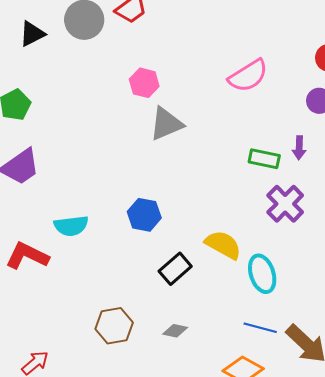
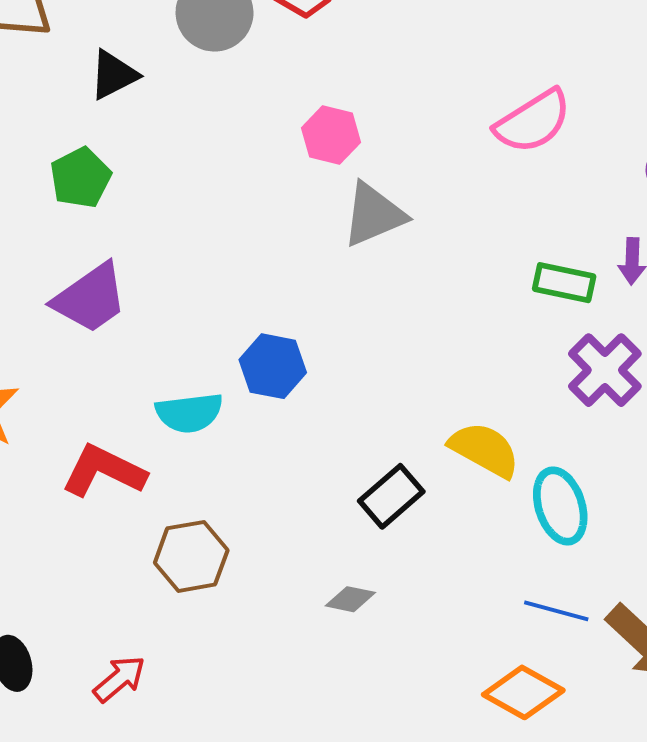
black triangle: (32, 34) -> (114, 75), moved
blue hexagon: (144, 215) -> (273, 366), moved
brown hexagon: (114, 326) -> (191, 556), moved
gray diamond: (175, 331) -> (350, 599), moved

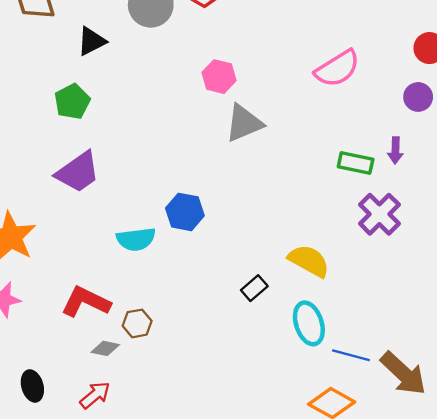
red L-shape: (104, 471) -> (86, 302), moved
black rectangle: (391, 496) -> (254, 288), size x0.7
cyan ellipse: (560, 506) -> (309, 323), moved
brown hexagon: (191, 556) -> (137, 323), size x0.7
gray diamond: (350, 599) -> (105, 348), moved

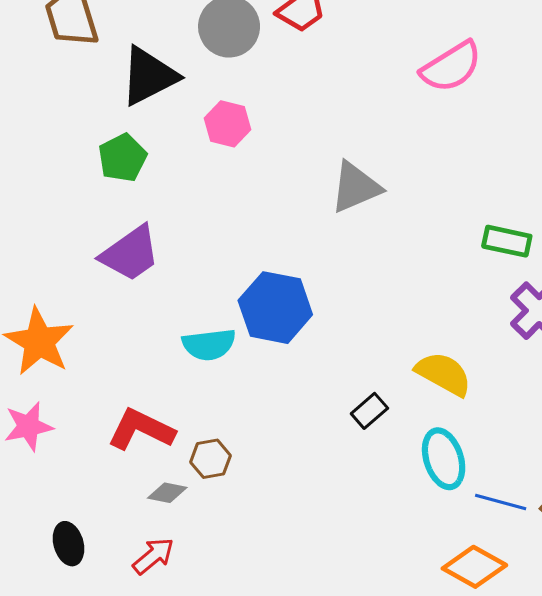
black triangle: (92, 41) -> (149, 76), size x1.5
pink semicircle: (337, 69) -> (451, 67), moved
pink hexagon: (219, 77) -> (227, 124), moved
blue hexagon: (185, 212) -> (275, 308), size x1.4

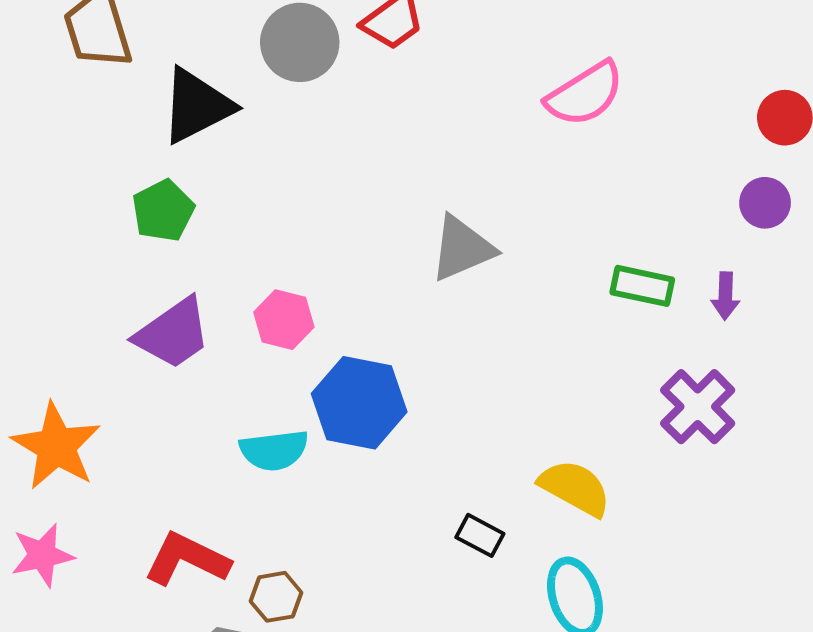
pink hexagon: (227, 124) -> (284, 320), moved
green rectangle: (507, 241) -> (642, 286), moved
black rectangle: (369, 411) -> (480, 535), turned 69

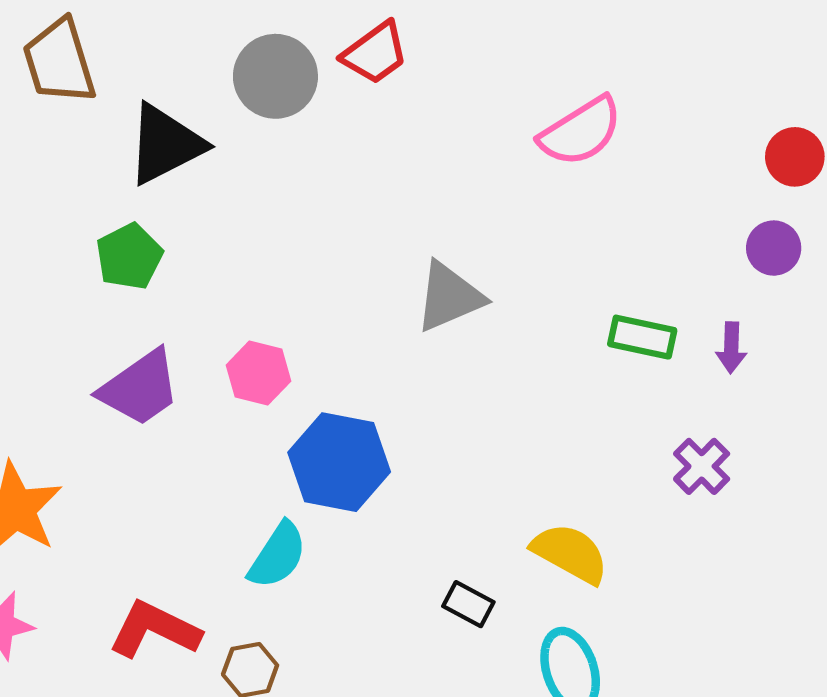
purple cross: (698, 407) -> (702, 466), size x0.7
cyan semicircle: (274, 450) -> (278, 555), moved, turned -50

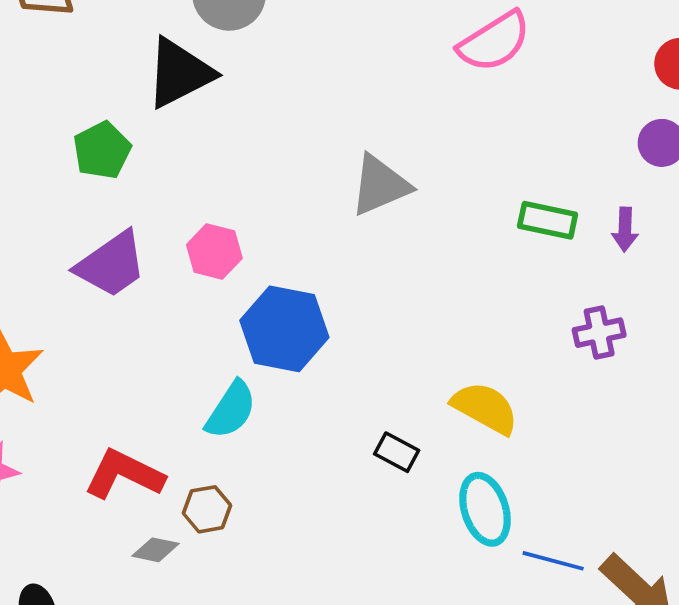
black triangle: (165, 144) -> (179, 73), moved
purple cross: (702, 466) -> (599, 333), turned 33

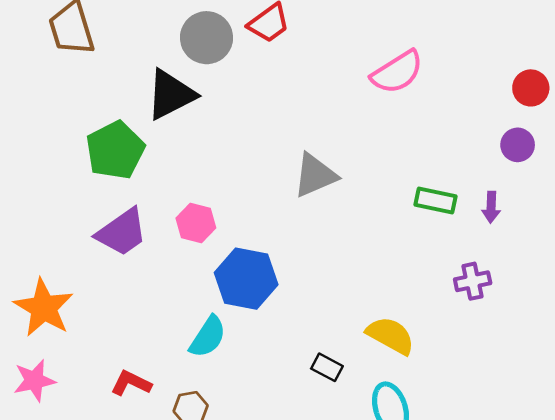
green pentagon: (102, 150) -> (115, 150), size x1.4
red L-shape: (124, 474) -> (131, 383), size x0.7

